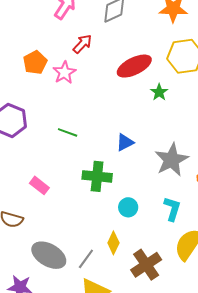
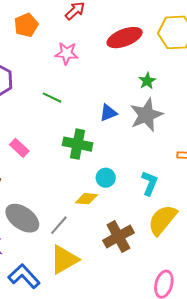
pink star: (64, 72) -> (67, 53), moved, turned 30
green star: (159, 92) -> (147, 81), moved
gray star: (172, 160) -> (146, 115), moved
yellow diamond: (113, 243) -> (87, 199), moved, turned 65

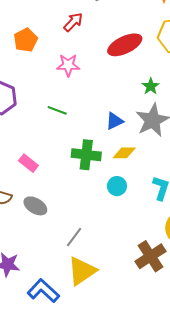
yellow diamond: (87, 199) -> (124, 153), moved
gray ellipse: (22, 218) -> (35, 206), moved, size x0.7
brown cross: (118, 237) -> (151, 256), moved

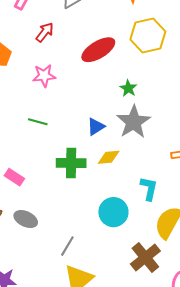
cyan circle: (117, 186) -> (113, 212), moved, size x1.5

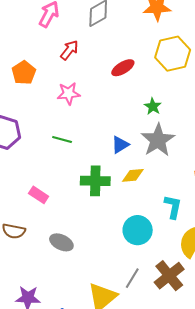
red ellipse: (98, 50) -> (123, 68), size x0.7
gray ellipse: (26, 219) -> (61, 242), moved
gray line: (67, 246) -> (132, 278), moved

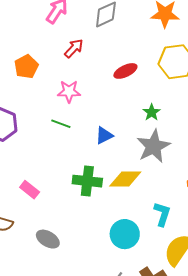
green line: (62, 140) -> (61, 124), moved
blue triangle: (120, 145) -> (104, 136), moved
yellow diamond: (133, 175) -> (125, 179), size x1.4

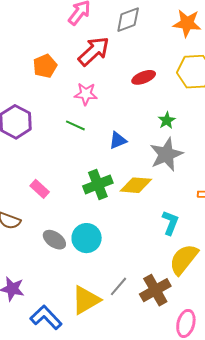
red arrow: (74, 48) -> (94, 51), size x1.6
green cross: (87, 181) -> (98, 184), turned -32
cyan circle: (125, 234) -> (87, 238), moved

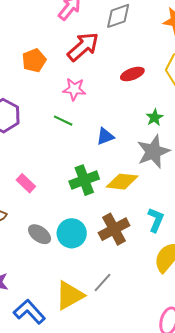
brown cross: (155, 290) -> (114, 229), moved

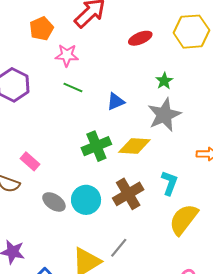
pink star: (74, 89) -> (67, 55), moved
pink rectangle: (26, 183) -> (30, 161), moved

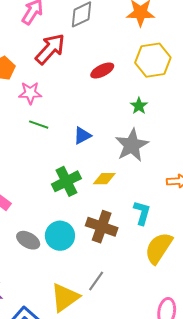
green star: (164, 81) -> (139, 106), moved
yellow diamond: (134, 146) -> (104, 179), size x0.7
brown cross: (128, 194) -> (102, 227), turned -36

